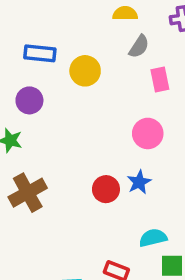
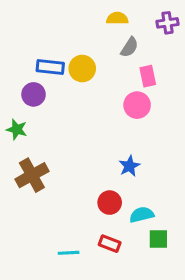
blue rectangle: (40, 53) -> (50, 67), moved
pink circle: (148, 133) -> (137, 105), moved
red circle: (106, 189) -> (110, 203), moved

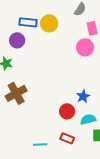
blue star: (129, 166) -> (83, 96), moved

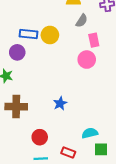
brown cross: (16, 93) -> (16, 107), turned 30
blue star: (83, 96) -> (60, 103), moved
red circle: (67, 111) -> (40, 137), moved

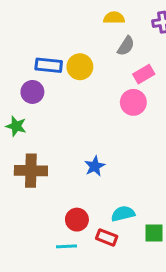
pink rectangle: (94, 40) -> (144, 74), turned 72
cyan semicircle: (90, 133) -> (123, 214), moved
red circle: (40, 137) -> (77, 220), moved

